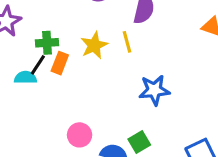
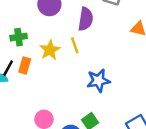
green cross: (47, 43) -> (19, 37), moved

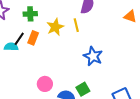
blue star: (98, 81) -> (93, 56), turned 30

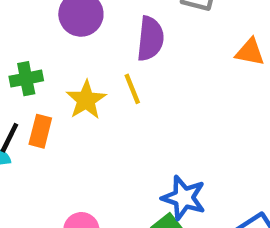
blue star: (93, 56) -> (184, 198), moved

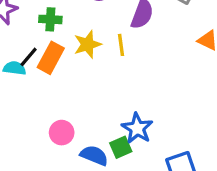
orange rectangle: (40, 131) -> (51, 58), size x1.4

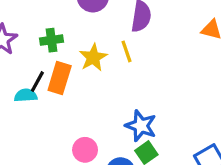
blue star: (137, 128) -> (141, 126), moved

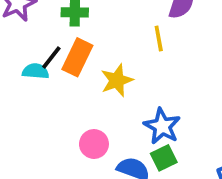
yellow star: (93, 57) -> (117, 80), moved

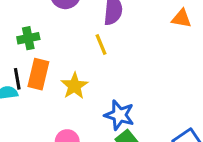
black line: (51, 57) -> (17, 79), turned -35

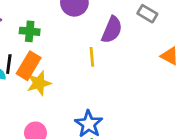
yellow star: (74, 86) -> (39, 83), moved

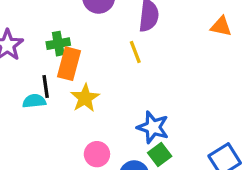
orange rectangle: (29, 66) -> (69, 64), moved

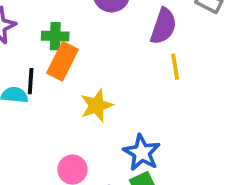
yellow line: (135, 52) -> (175, 67), moved
yellow star: (85, 98) -> (97, 106), moved

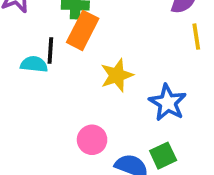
blue star: (142, 153) -> (168, 103), moved

